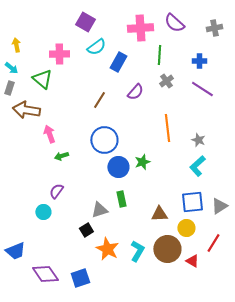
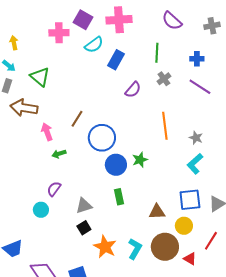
pink cross: (140, 28) -> (119, 20), moved
pink cross: (59, 54) -> (59, 33), moved
brown line: (99, 100) -> (77, 119), moved
gray triangle: (99, 210) -> (84, 206), moved

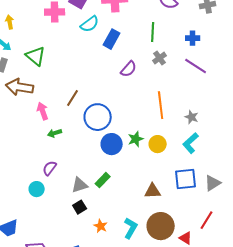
green rectangle: (119, 197) -> (103, 180), moved, turned 56
yellow circle: (184, 226) -> (158, 144), moved
orange star: (105, 247) -> (101, 226), size x0.6

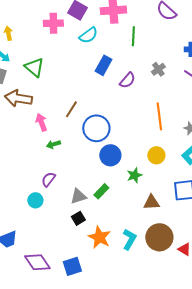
green line: (153, 32) -> (133, 36), moved
blue rectangle: (112, 39) -> (103, 65), moved
green star: (136, 139) -> (134, 175), moved
orange star: (101, 226) -> (99, 237), size x1.6

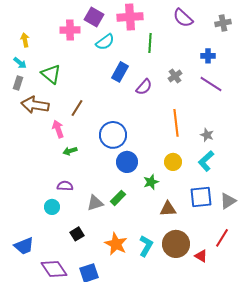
brown line: (71, 109) -> (77, 108), moved
purple semicircle: (48, 179) -> (65, 186), turned 56
black square: (78, 218) -> (77, 234), moved

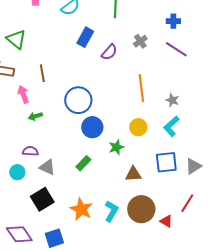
brown line: (77, 108) -> (42, 73), turned -42
gray triangle: (95, 203) -> (47, 167), moved, turned 42
black square: (77, 234) -> (42, 199), size x1.6

